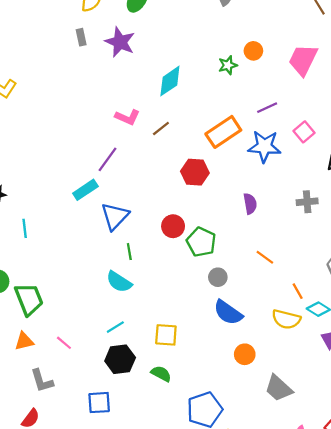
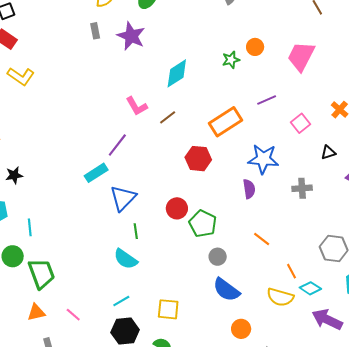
pink L-shape: (127, 117) -> (137, 106), turned 35
blue star: (264, 146) -> (263, 159), moved
cyan line: (25, 228) -> (30, 227), moved

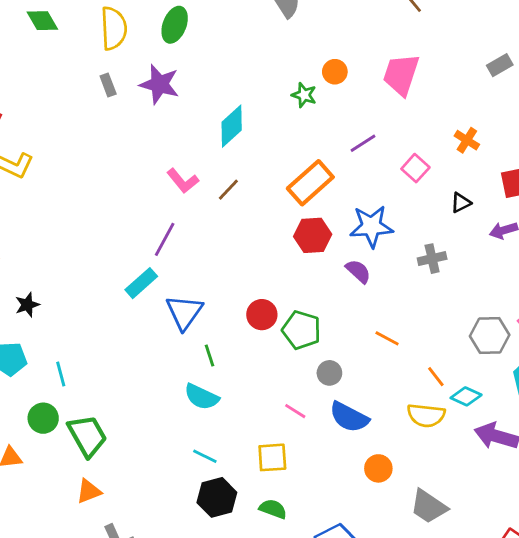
green star: (231, 60) -> (304, 95), turned -30
red hexagon: (198, 159) -> (313, 235), moved
purple semicircle: (249, 189) -> (358, 271), turned -30
cyan line: (121, 301) -> (205, 456), turned 66
pink line: (73, 315) -> (295, 411), moved

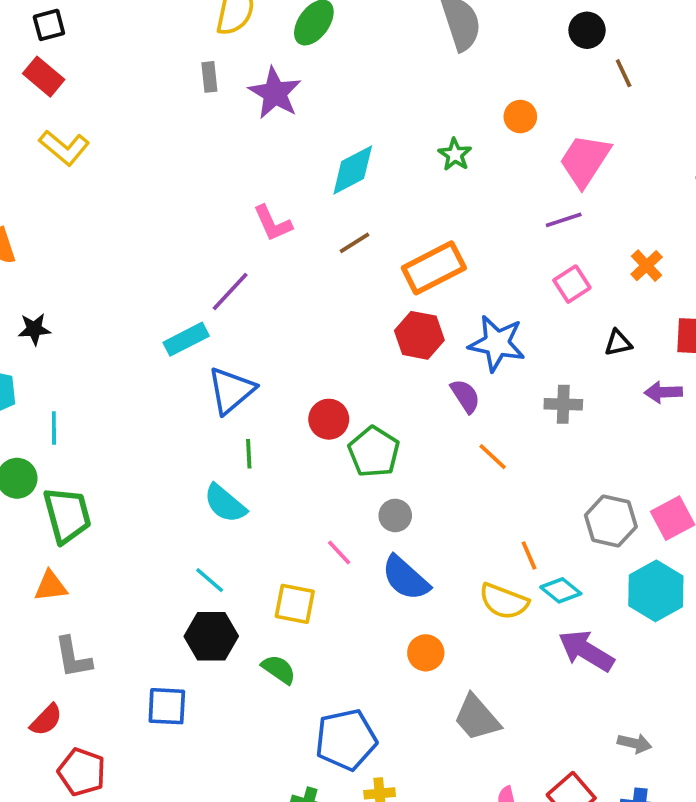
orange circle: (335, 72) -> (520, 117), moved
purple line: (363, 143) -> (564, 220), moved
brown line: (228, 190) -> (354, 243), moved
orange line: (387, 338) -> (493, 457), moved

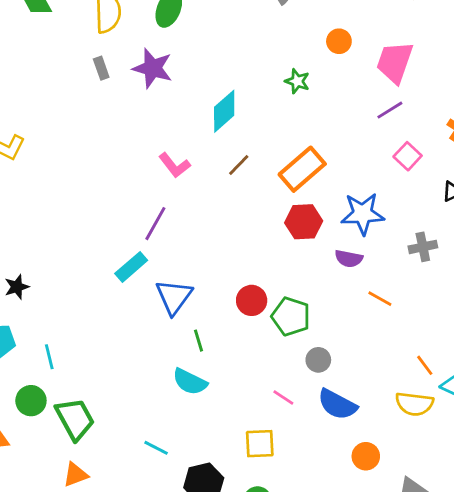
purple semicircle: (465, 396) -> (349, 259), turned 148
cyan line: (210, 580) -> (156, 448), moved

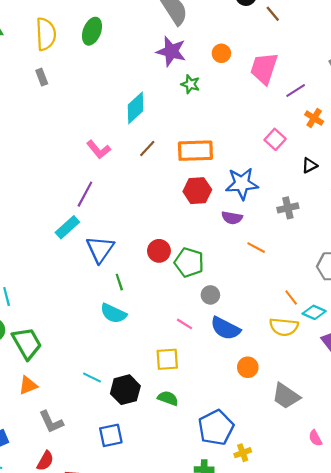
purple star: (153, 68) -> (171, 51), moved
purple line: (390, 110) -> (296, 90), moved
orange rectangle: (302, 169) -> (195, 151), turned 40
cyan line: (156, 448) -> (92, 378), moved

